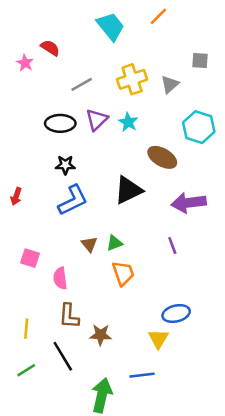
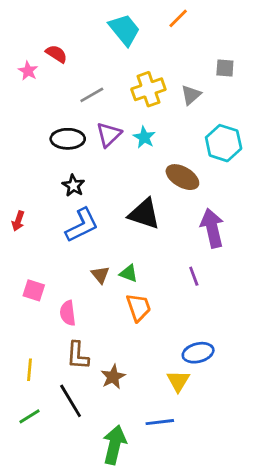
black star: (65, 165) -> (73, 186), turned 30
black triangle: (128, 190) -> (144, 214), turned 44
purple arrow: (189, 203) -> (212, 228), turned 84
green triangle: (114, 243) -> (129, 273), turned 42
brown star: (101, 335) -> (113, 377), turned -30

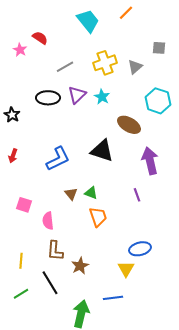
black star: (73, 186) -> (12, 115), moved

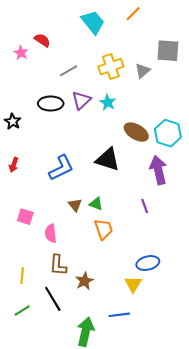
gray square: (159, 48) -> (168, 51), size x1.6
cyan hexagon: (158, 101) -> (168, 133), moved

